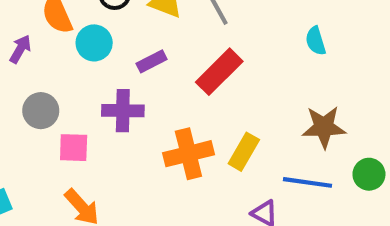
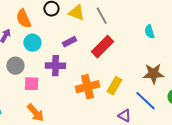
cyan circle: (94, 43) -> (32, 43), moved
blue line: (307, 182) -> (146, 101), turned 35

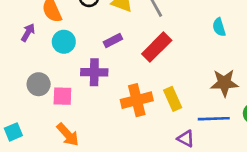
gray circle: (15, 66) -> (39, 84), moved
yellow rectangle: (115, 86) -> (173, 99), turned -54
blue line: (146, 101) -> (214, 119), turned -45

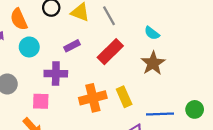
cyan semicircle: (219, 27) -> (152, 33), moved, turned -35
brown star: (224, 83) -> (153, 63), moved, turned -30
pink square: (62, 96) -> (41, 101), moved

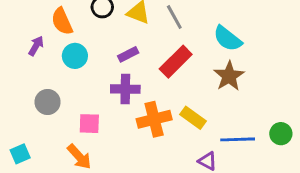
cyan semicircle: (152, 33) -> (228, 39), size x1.5
purple cross: (56, 74) -> (125, 89), moved
yellow rectangle: (124, 97) -> (193, 118), turned -30

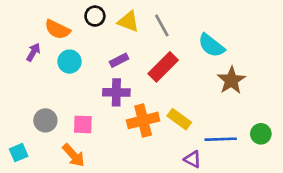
orange semicircle: (62, 21) -> (57, 29), turned -40
brown star: (229, 76) -> (231, 80), moved
gray circle: (48, 102) -> (45, 120), moved

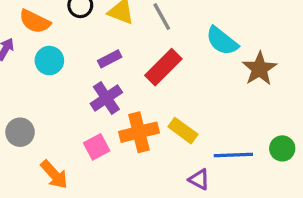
brown star: (231, 80) -> (259, 69), moved
purple cross: (116, 92) -> (106, 98), turned -35
pink square: (83, 124) -> (97, 147), moved, turned -30

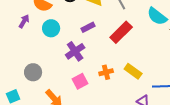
purple cross: (106, 98) -> (75, 51), moved
orange cross: (139, 132) -> (106, 72), size x0.6

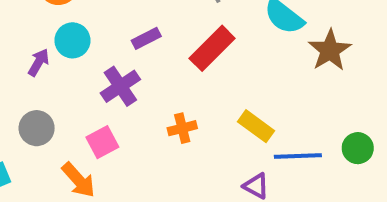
purple arrow: (24, 21) -> (39, 62), moved
yellow rectangle: (133, 71) -> (256, 126), moved
pink square: (80, 81) -> (102, 142), moved

